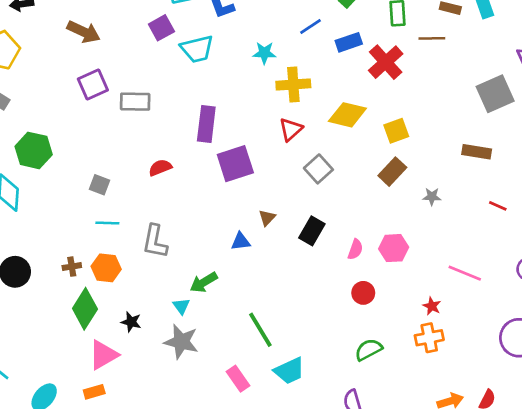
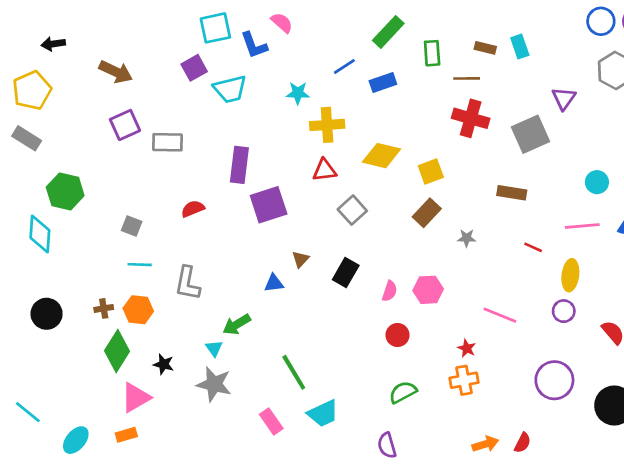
red cross: (386, 62) -> (471, 118), moved, turned -32
red triangle: (291, 129) -> (324, 170), turned 35

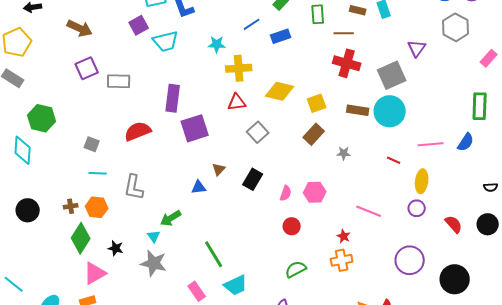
cyan circle: (597, 182) -> (390, 111), moved, size x1.8
brown rectangle: (512, 193) -> (358, 110), moved
red semicircle: (193, 209) -> (138, 131), size x1.5

